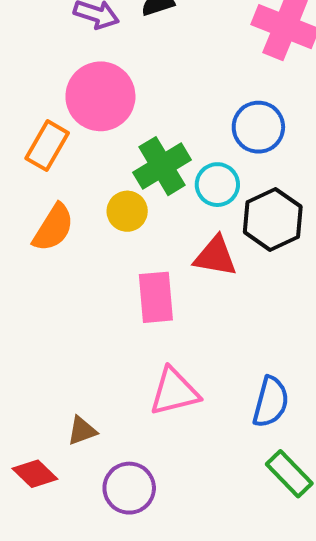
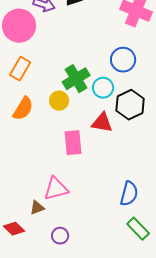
pink circle: (100, 96) -> (19, 26), moved
pink triangle: (174, 392) -> (56, 189), moved
purple circle: (129, 488) -> (60, 236), size x0.7

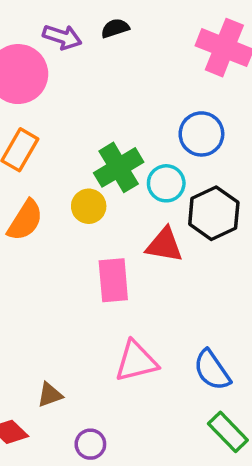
pink triangle: (56, 189) -> (136, 361), moved
blue semicircle: (129, 194) -> (212, 370), turned 130

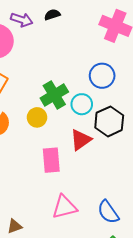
red triangle: (164, 245) -> (81, 140), turned -45

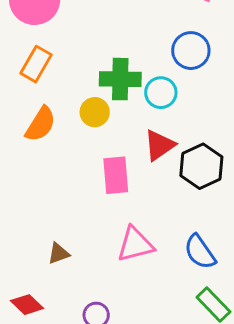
green cross: (54, 95) -> (120, 79), turned 32
black hexagon: (109, 121) -> (201, 166), moved
brown triangle: (15, 226) -> (59, 253), moved

